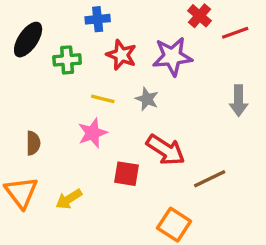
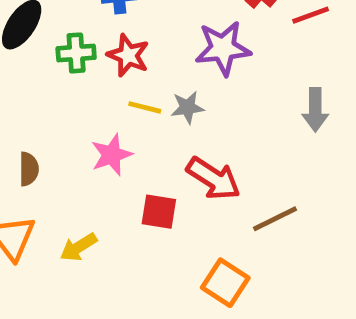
red star: (121, 55) -> (128, 55), moved
yellow line: (103, 99) -> (145, 107), moved
gray star: (147, 99) -> (187, 107), turned -30

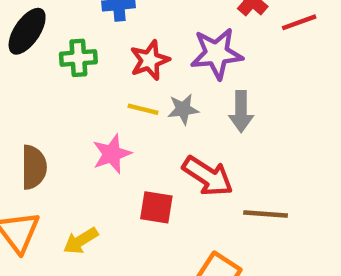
red star: (128, 55) -> (150, 60), moved, turned 30
gray arrow: (315, 110) -> (241, 111), moved
brown semicircle: (29, 169) -> (34, 167), size x1.4
brown line: (275, 219) -> (266, 214), turned 30

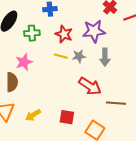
red star: (150, 60) -> (64, 34), turned -30
pink star: (112, 154) -> (24, 62), moved
red square: (156, 207) -> (67, 117), moved

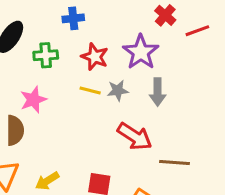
purple star: (94, 31) -> (141, 52), turned -30

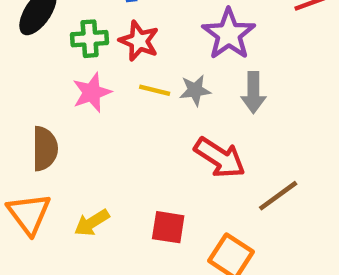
red star: (95, 57) -> (139, 41), moved
pink star: (33, 100) -> (92, 93), moved
brown line: (174, 163) -> (278, 196), turned -40

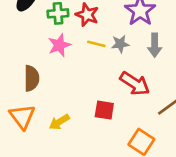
red square: (168, 227) -> (104, 110), moved

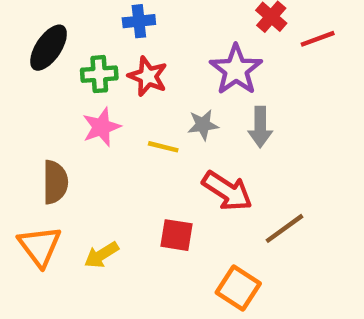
yellow line: (96, 44) -> (163, 147), moved

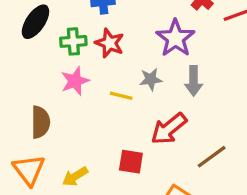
red arrow: (227, 191) -> (169, 129), turned 108

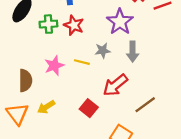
pink star: (75, 81) -> (54, 66), moved
red square: (131, 162) -> (89, 108), turned 30
yellow arrow: (75, 176) -> (46, 107), moved

